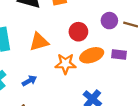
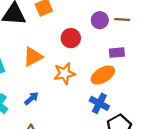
orange ellipse: (92, 55) -> (103, 75), moved

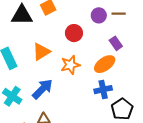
purple rectangle: (117, 53) -> (116, 43), turned 64
blue arrow: (32, 98) -> (42, 89), size x1.6
blue cross: (99, 103) -> (103, 90), turned -36

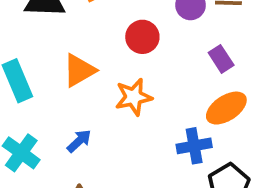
orange ellipse: (105, 64) -> (226, 108), moved
blue arrow: (42, 89) -> (79, 141), size x0.6

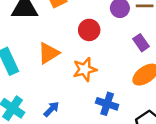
blue arrow: (79, 141) -> (51, 109), moved
blue cross: (194, 146) -> (107, 104), moved, turned 30

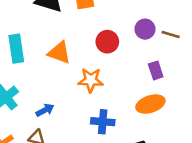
orange triangle: (49, 53) -> (59, 53), turned 35
blue cross: (107, 104) -> (103, 122), turned -30

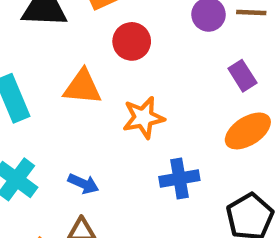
red circle: (107, 42) -> (132, 41), moved
blue arrow: (45, 110) -> (83, 184), turned 66

